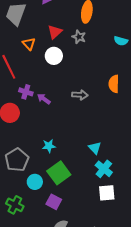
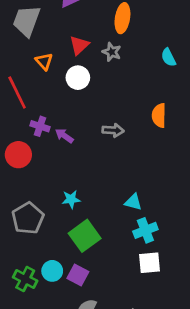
cyan semicircle: (121, 41) -> (168, 57), turned 48
cyan triangle: (95, 148) -> (133, 202), turned -32
cyan cross: (104, 169) -> (145, 230), turned 30
cyan circle: (35, 182) -> (52, 271), moved

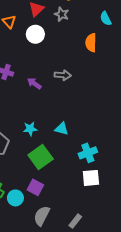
orange semicircle: (159, 115) -> (91, 43), moved
purple arrow: (64, 136) -> (34, 84), moved
cyan triangle: (133, 202) -> (62, 129), moved
cyan circle: (52, 271) -> (15, 198), moved

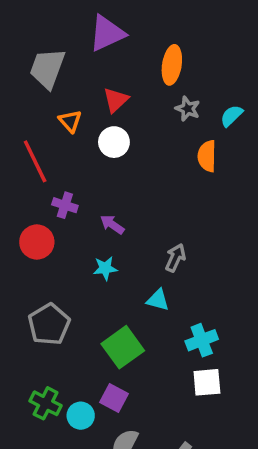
gray star: (62, 14) -> (188, 109), moved
cyan semicircle: (106, 18) -> (231, 116), turned 72
gray arrow: (63, 75) -> (175, 258), moved, turned -70
cyan star: (30, 129) -> (105, 268), moved

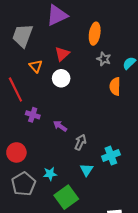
red circle: (37, 242) -> (16, 152), moved
gray arrow: (175, 258) -> (80, 142), moved
cyan star: (105, 268) -> (50, 174), moved
cyan triangle: (158, 300) -> (87, 170), turned 48
cyan cross: (202, 340) -> (111, 156), moved

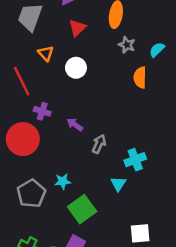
red triangle: (62, 54) -> (77, 28), moved
red circle: (16, 152) -> (23, 139), moved, size x1.4
cyan triangle: (87, 170) -> (118, 184), moved

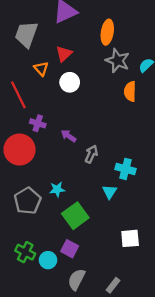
red triangle: (77, 28) -> (64, 54), moved
gray star: (127, 45) -> (118, 61), size x1.5
cyan cross: (135, 160) -> (126, 169), turned 36

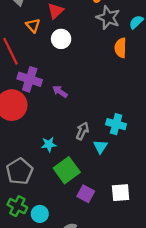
purple cross: (38, 123) -> (30, 79), size x1.5
gray arrow: (91, 154) -> (82, 131), moved
gray pentagon: (27, 201) -> (20, 171), moved
purple square: (70, 249) -> (86, 194), moved

